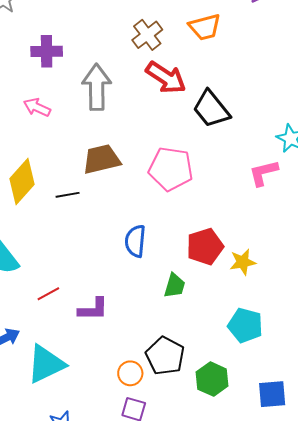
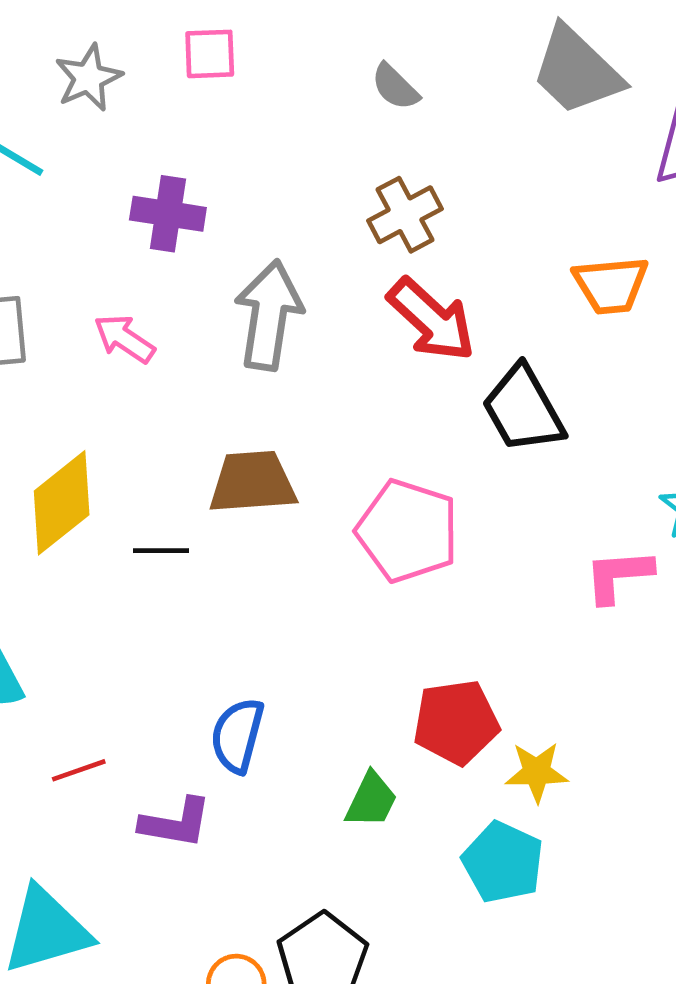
orange trapezoid: (205, 27) -> (611, 285), moved
blue semicircle: (135, 241) -> (237, 735), moved
cyan pentagon: (245, 325) -> (503, 862), moved

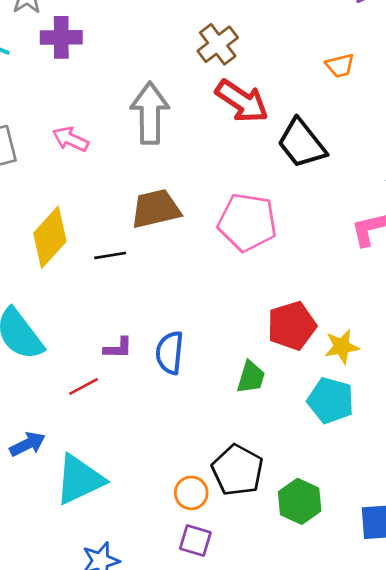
purple cross: (168, 214) -> (61, 37), moved
orange trapezoid: (611, 285) -> (340, 66), size x0.7
purple L-shape: (176, 823) -> (118, 348), moved, size x0.7

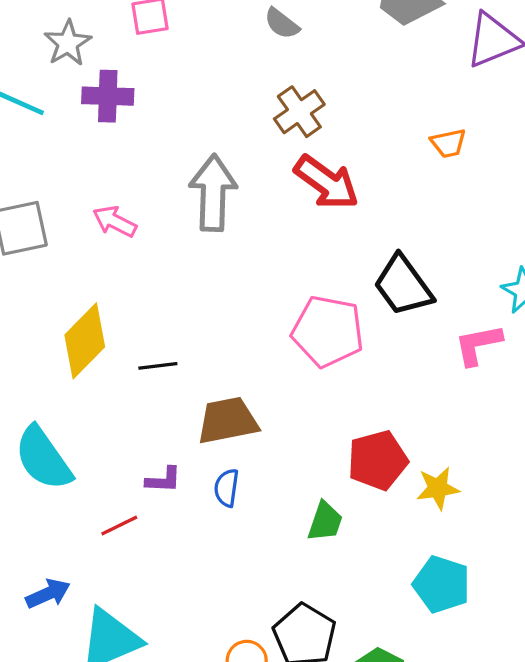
black trapezoid: (302, 143) -> (403, 286), moved
brown trapezoid: (156, 209) -> (228, 421), moved
blue semicircle: (170, 353) -> (227, 488), size x0.7
cyan pentagon: (331, 400) -> (442, 584), moved

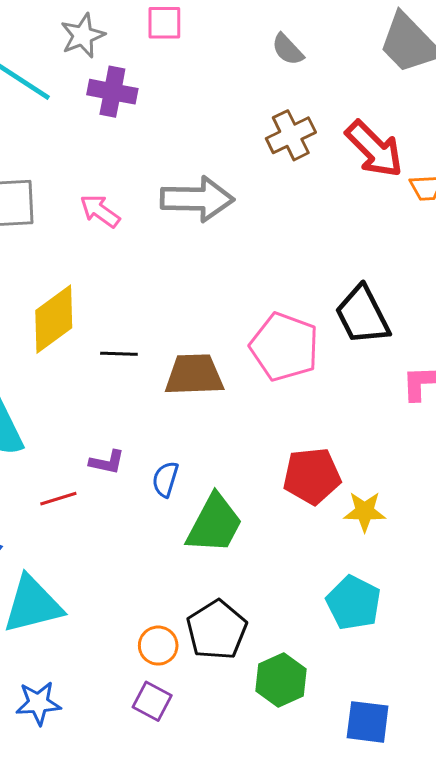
red arrow: (327, 182) -> (374, 149), moved
gray arrow: (213, 193) -> (197, 199), turned 80
brown trapezoid: (228, 421) -> (194, 375), moved
green trapezoid: (325, 521) -> (214, 524), moved, size x1.6

